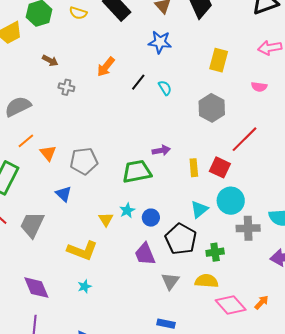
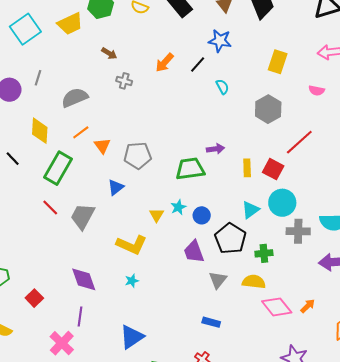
black line: (138, 82) -> (198, 64), moved
blue triangle: (64, 194) -> (116, 187), turned 36

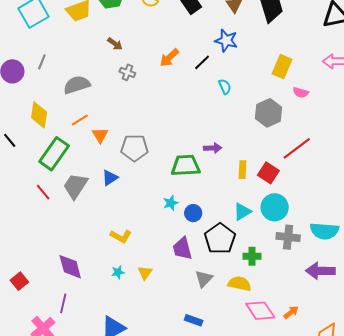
pink semicircle: (317, 91) -> (301, 93), moved
yellow triangle: (157, 215) -> (145, 273), moved
gray trapezoid: (83, 216) -> (75, 186), moved
yellow L-shape: (132, 245) -> (121, 236), size x0.7

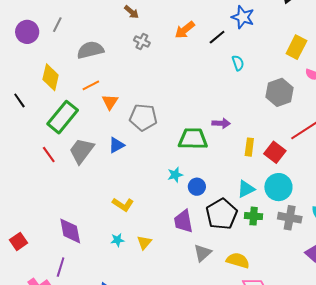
green cross: (252, 256) -> (254, 216), moved

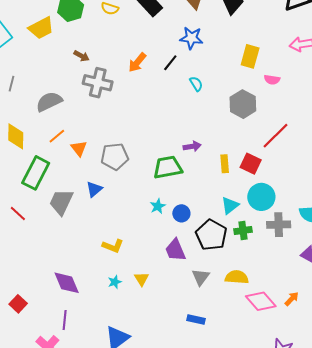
gray cross: (142, 42) -> (98, 83), size x1.8
red line: (49, 155) -> (18, 213), moved

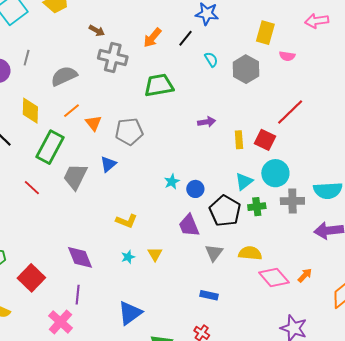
gray hexagon: (243, 104) -> (246, 69), moved
green trapezoid: (168, 167) -> (159, 85), moved
red square: (18, 304) -> (31, 278), size x1.5

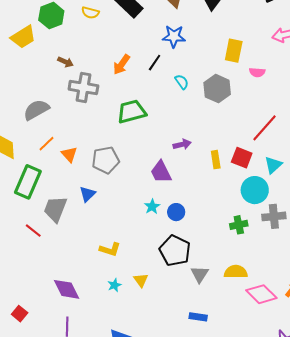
cyan triangle: (244, 181) -> (273, 165), moved
red line: (32, 188) -> (33, 231), moved
black pentagon: (225, 211) -> (175, 251), moved
purple trapezoid: (189, 226) -> (161, 172), moved
red square: (31, 278) -> (20, 314), size x0.6

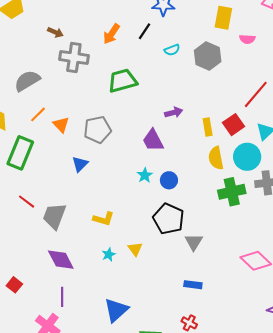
cyan semicircle: (182, 82) -> (172, 50), turned 105
red square: (242, 158) -> (234, 125), turned 35
gray trapezoid: (55, 209) -> (54, 216), moved
green cross: (239, 225) -> (232, 192), size x1.5
yellow semicircle: (236, 272) -> (216, 158), moved, turned -100

